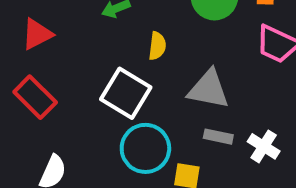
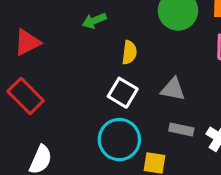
gray triangle: (208, 89) -> (173, 89), size x0.7
white square: (126, 93) -> (123, 93), moved, size x0.7

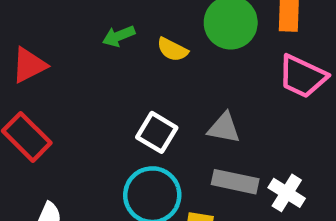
yellow semicircle: (129, 52) -> (172, 49), moved, turned 110
gray rectangle: (181, 129) -> (235, 182), size x1.4

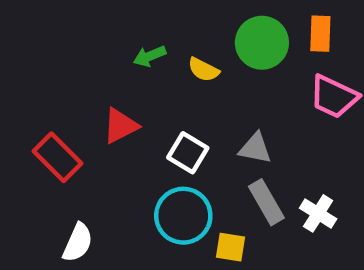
red triangle: (29, 65) -> (120, 126), moved
gray rectangle: (235, 182) -> (266, 202), turned 48

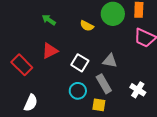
green arrow: (150, 56) -> (49, 20), moved, turned 56
gray rectangle: (266, 202) -> (104, 84), moved
cyan circle: (183, 216) -> (78, 91), size x0.7

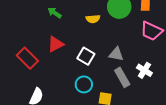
yellow semicircle: (87, 26) -> (93, 19), turned -32
gray rectangle: (104, 84) -> (122, 77), moved
white cross: (138, 90) -> (144, 70), moved

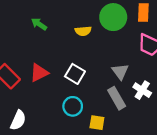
red triangle: (56, 44) -> (39, 73), moved
gray triangle: (116, 54) -> (120, 72), moved, turned 42

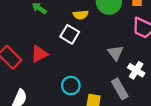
white square: (75, 74) -> (70, 34), moved
gray rectangle: (117, 98) -> (120, 89), moved

